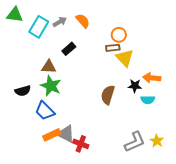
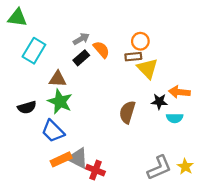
orange semicircle: (83, 21) -> (101, 50), moved
gray arrow: (60, 22) -> (81, 39), moved
cyan rectangle: (39, 27) -> (34, 51), moved

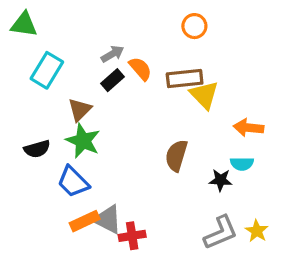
orange circle: (140, 41) -> (194, 26), moved
brown rectangle: (133, 57) -> (185, 78), size x1.5
brown triangle: (58, 79) -> (80, 110), turned -48
black star: (159, 102) -> (221, 180), moved
red cross: (95, 170) -> (132, 236), turned -30

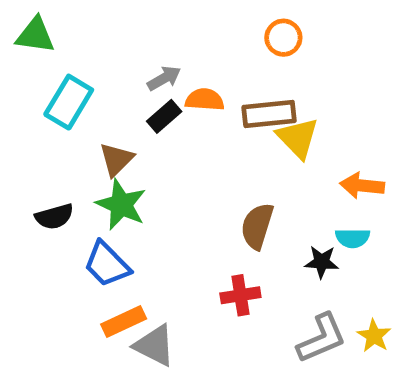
orange semicircle: (140, 69) -> (205, 100), turned -45
gray triangle: (108, 219) -> (155, 345), moved
red cross: (132, 236) -> (240, 295), moved

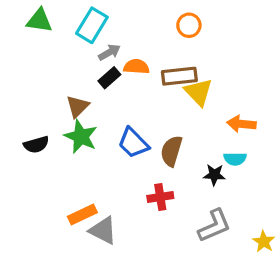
green triangle: (35, 35) -> (39, 20), moved
cyan rectangle: (69, 102) -> (92, 25), moved
blue trapezoid: (107, 264) -> (133, 143), moved
yellow star: (374, 336) -> (264, 242), moved

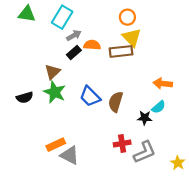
yellow triangle: (198, 92) -> (132, 37), moved
cyan semicircle: (235, 159) -> (159, 107), turned -40
red cross: (160, 197) -> (122, 144), moved

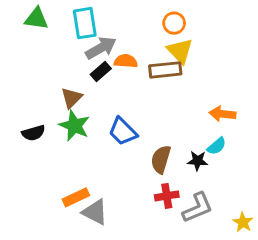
cyan rectangle: (62, 17) -> (85, 23), turned -40
gray arrow: (74, 35) -> (101, 48), size x1.5
brown semicircle: (116, 102) -> (161, 159), moved

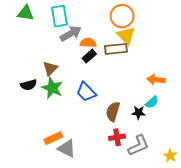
orange circle: (174, 23) -> (122, 16), size x1.5
black rectangle: (101, 71) -> (89, 56), moved
black semicircle: (33, 133) -> (29, 85), moved

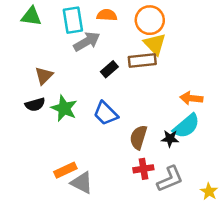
orange semicircle: (88, 43) -> (107, 15), moved
brown triangle: (50, 68) -> (44, 76), moved
cyan semicircle: (152, 102) -> (186, 126), size x1.6

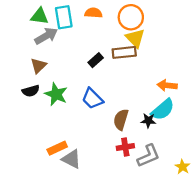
green triangle: (31, 16) -> (40, 16), moved
gray arrow: (87, 42) -> (46, 36), moved

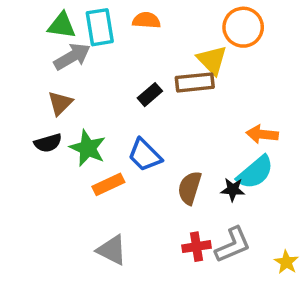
orange circle: (131, 17) -> (243, 27), moved
red cross: (125, 147) -> (197, 247), moved
orange rectangle: (57, 148) -> (108, 184), moved

